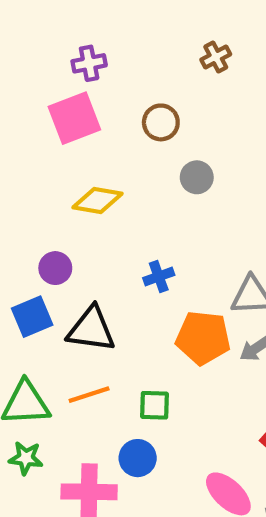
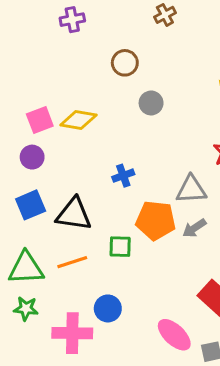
pink square: (74, 118) -> (40, 120), moved, size x0.7
purple circle: (55, 268) -> (32, 157), moved
green square: (155, 405) -> (120, 247), moved

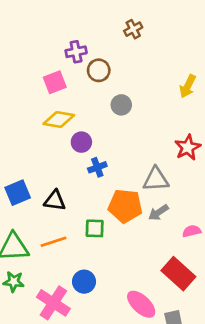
purple cross: (72, 20) -> (76, 52), moved
pink square: (40, 120) -> (55, 82), moved
purple circle: (32, 157) -> (81, 142), moved
black triangle: (74, 214) -> (55, 201), size x0.7
pink cross: (72, 333) -> (53, 303), turned 32

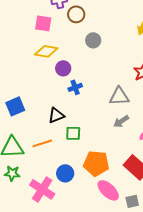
pink square: (55, 82) -> (43, 23), turned 30
black triangle: (55, 201) -> (56, 115), moved, turned -30
orange pentagon: (125, 206) -> (96, 163), moved

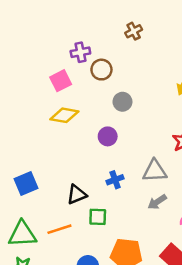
pink square: (43, 23) -> (61, 81), turned -36
purple circle: (63, 68) -> (108, 136), moved
blue cross: (75, 87) -> (115, 180), moved

